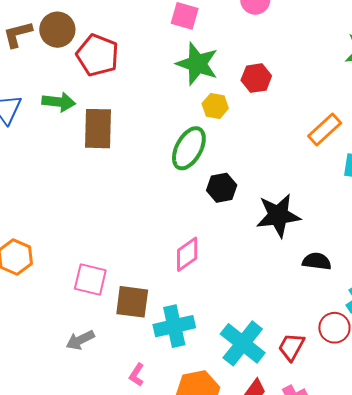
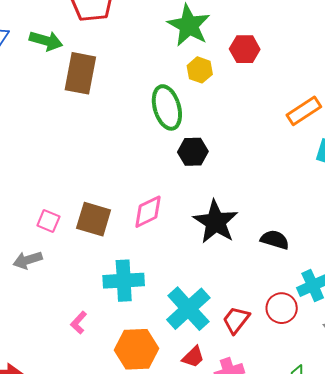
green ellipse: (189, 148) -> (167, 107), turned -54
black star: (278, 215) -> (216, 222), moved, turned 30
pink square: (90, 279) -> (48, 221), size x0.7
brown square: (132, 302) -> (94, 219), moved
gray arrow: (80, 340) -> (28, 260), moved

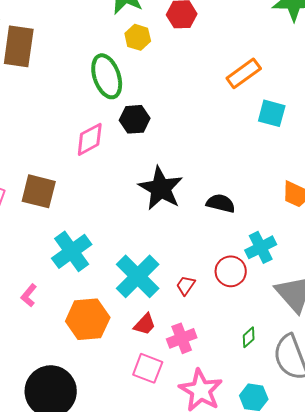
pink diamond: (148, 212) -> (90, 139), moved
cyan cross: (124, 281) -> (72, 251), turned -30
red trapezoid: (236, 320) -> (186, 285), size x0.7

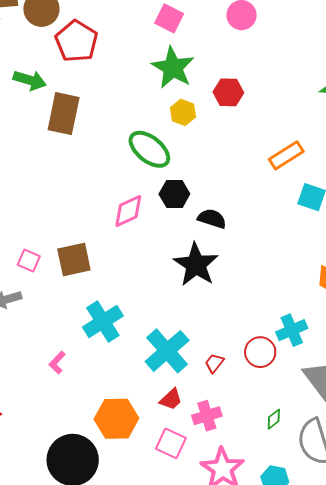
green ellipse: (107, 76) -> (149, 149), turned -36
brown square: (39, 191) -> (74, 260), turned -30
black semicircle: (221, 203) -> (212, 219), moved
orange hexagon: (88, 319) -> (116, 419), moved

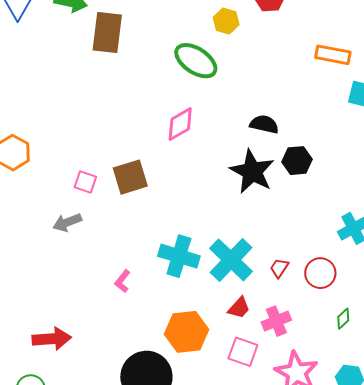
orange rectangle: (286, 155) -> (333, 55), turned 48
black hexagon: (174, 194) -> (297, 161), moved
cyan cross: (103, 322) -> (179, 256), moved, turned -36
red circle: (260, 352) -> (320, 273), moved

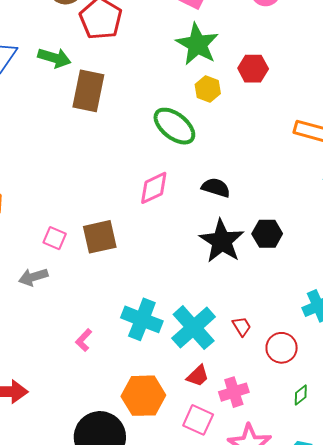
black semicircle: (264, 124) -> (216, 188), moved
red trapezoid: (279, 268) -> (242, 326), moved, turned 110

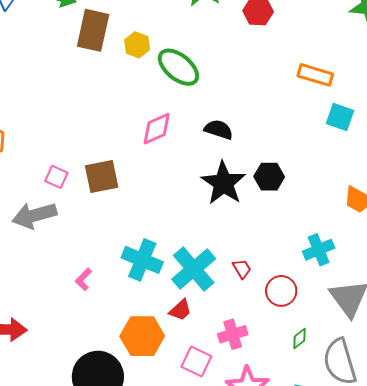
yellow hexagon: (208, 89) -> (137, 45), moved
gray arrow: (33, 277) -> (34, 215), size x1.5
red trapezoid: (198, 376) -> (180, 310), moved

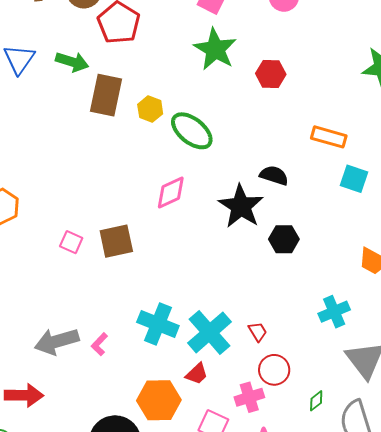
black semicircle: (219, 130) -> (274, 175), moved
black star: (223, 183) -> (241, 206), moved
gray arrow: (34, 215) -> (57, 341), moved
red circle: (281, 291) -> (274, 370), moved

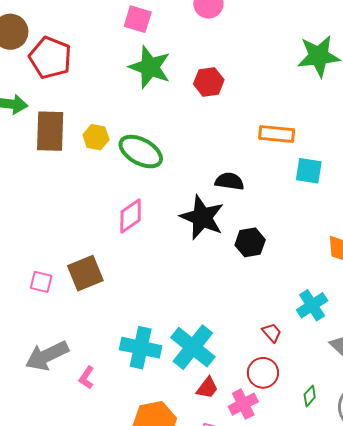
red trapezoid: (258, 332) -> (272, 333), moved
gray arrow: (57, 341) -> (47, 356), moved
red trapezoid: (197, 374) -> (207, 388), moved

